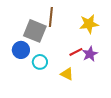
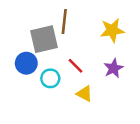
gray square: (35, 31) -> (44, 39), turned -35
red line: (76, 52) -> (76, 66), moved, turned 72

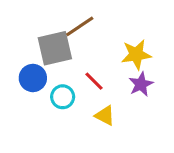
brown line: (64, 21) -> (80, 26), turned 50
yellow star: (112, 30) -> (136, 55), moved

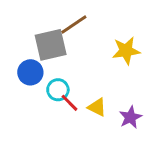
red line: (94, 81) -> (70, 103), moved
purple star: (141, 84) -> (130, 117), moved

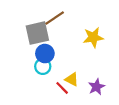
blue circle: (30, 72) -> (45, 54), moved
red line: (70, 103) -> (62, 88), moved

